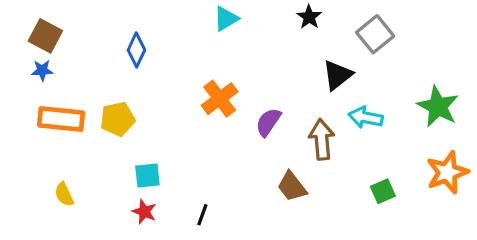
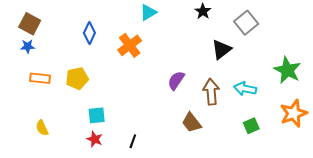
orange cross: (220, 99) -> (130, 45), moved
cyan arrow: (366, 117) -> (245, 89), moved
orange rectangle: (61, 119) -> (40, 78), size x0.7

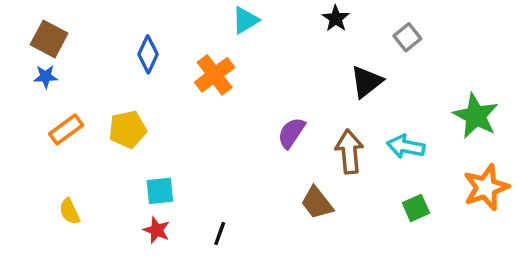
gray square: (246, 23) -> (407, 37), size x0.7
orange rectangle: (40, 78) -> (66, 129), turned -42

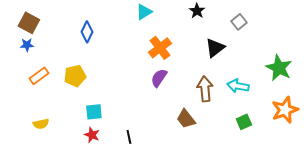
orange cross: (215, 75) -> (160, 48), moved
purple semicircle: (291, 133) -> (159, 78), moved
yellow semicircle: (70, 211) -> (41, 124), turned -77
black line: (220, 234) -> (129, 137), turned -32

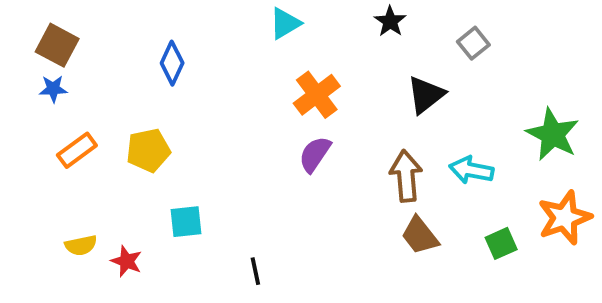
brown trapezoid: (186, 119) -> (420, 235), moved
green square: (244, 122) -> (501, 243), moved
red star: (92, 135) -> (127, 261), moved

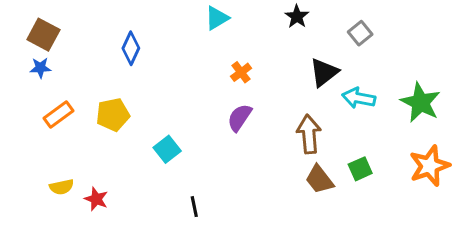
orange cross: (317, 95) -> (241, 72), size x0.6
cyan arrow: (471, 170) -> (359, 98), moved
cyan square: (186, 222) -> (167, 149), moved, turned -32
green square: (501, 243) -> (360, 169), moved

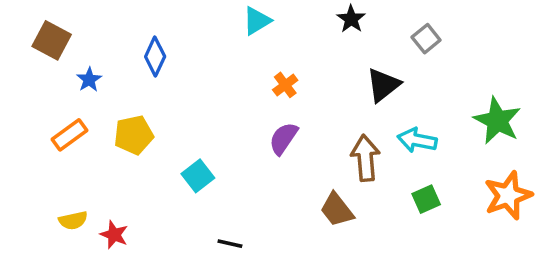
blue star: (40, 68) -> (89, 80), moved, turned -30
cyan arrow: (359, 98) -> (417, 140), moved
brown trapezoid: (319, 179) -> (337, 210), moved
black line: (194, 207) -> (230, 244), turned -65

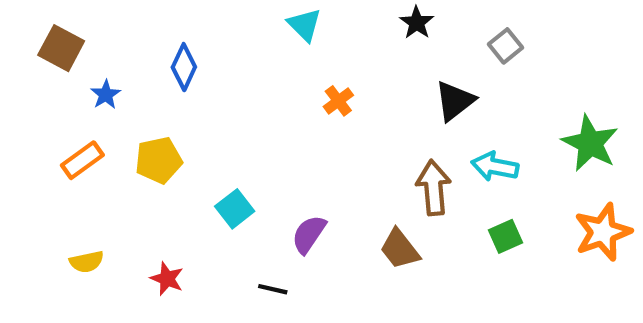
cyan triangle: (257, 21) -> (305, 25), turned -44
purple semicircle: (283, 138) -> (309, 234), moved
red star: (114, 235) -> (167, 279), moved

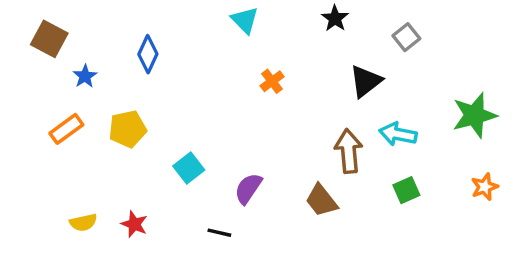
green star: (590, 143) -> (474, 115), turned 30
orange star: (603, 232) -> (485, 187), size x0.6
yellow semicircle: (87, 262) -> (83, 222), moved

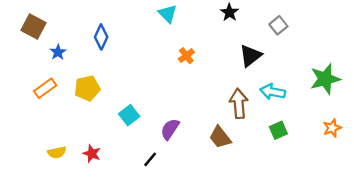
black line: (219, 233) -> (150, 159), turned -63

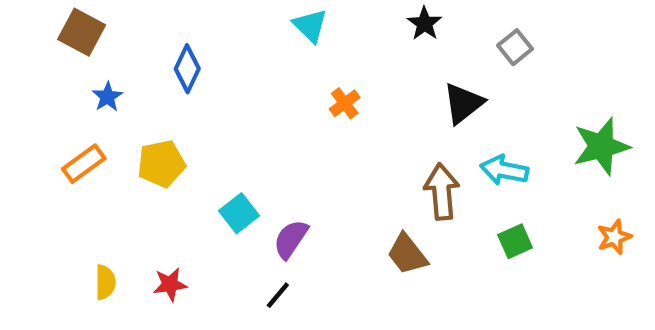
brown square: (33, 26) -> (82, 32), moved
purple semicircle: (170, 129) -> (291, 239), moved
yellow semicircle: (57, 152) -> (105, 282), turned -78
red star: (92, 154) -> (170, 284), turned -30

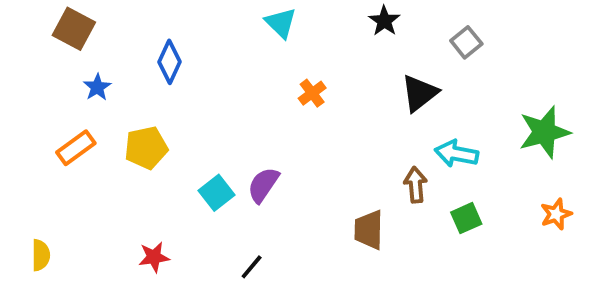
brown arrow: (442, 192) -> (416, 185), moved, size x0.7
purple semicircle: (291, 239) -> (263, 185), moved
brown trapezoid: (407, 254) -> (369, 230), turned 39
yellow semicircle: (105, 282) -> (41, 255), moved

